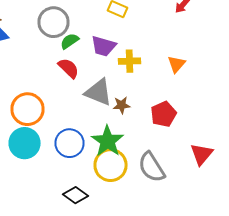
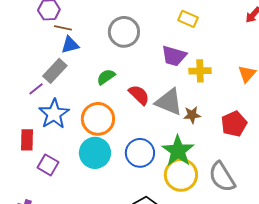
green semicircle: (70, 41) -> (106, 77), moved
red semicircle: (68, 68) -> (139, 95), moved

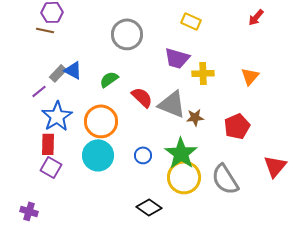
brown line: (63, 28) -> (45, 30), moved
blue triangle: (70, 45) -> (73, 70), moved, turned 42
gray rectangle: (55, 71) -> (58, 73), size x0.7
red rectangle: (27, 140) -> (48, 144), moved
blue circle: (140, 153) -> (143, 155), size x0.6

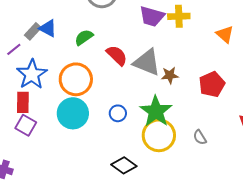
yellow cross: (203, 73) -> (179, 16), moved
orange triangle: (250, 76) -> (225, 34), turned -30
gray semicircle: (225, 179) -> (200, 137), size x0.5

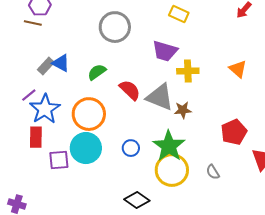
yellow cross: (179, 16) -> (188, 71), moved
purple line: (14, 49) -> (29, 95), moved
red pentagon: (212, 84) -> (234, 132), moved
purple square: (26, 125) -> (59, 160), moved, turned -35

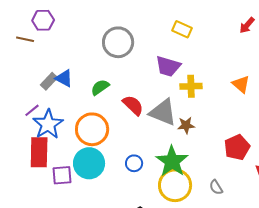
brown line: (33, 23) -> (25, 39), moved
red rectangle: (36, 137) -> (39, 152), size x1.4

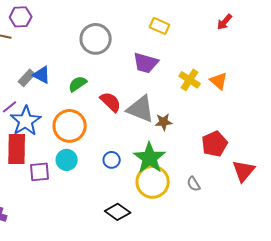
yellow cross: (191, 86) -> (190, 80), moved, turned 35
cyan circle: (89, 163) -> (67, 160), size x0.7

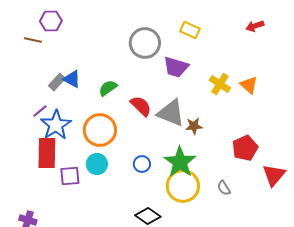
red arrow: (225, 22) -> (255, 26), turned 30
gray circle: (96, 39) -> (145, 43), moved

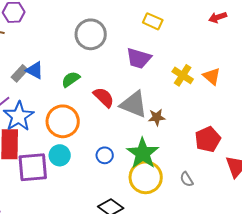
gray circle: (145, 43) -> (91, 34), moved
purple square: (70, 176) -> (33, 167), size x1.5

